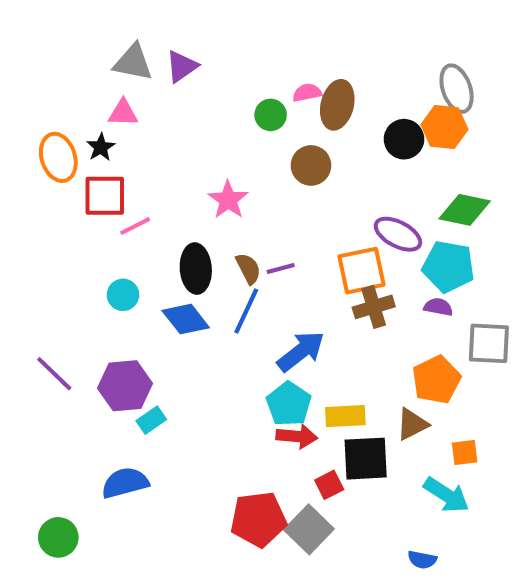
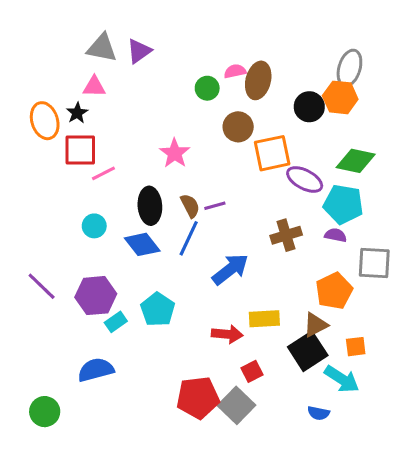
gray ellipse: (457, 89) -> (349, 68), turned 36
orange square: (362, 271) -> (272, 153), moved
cyan pentagon: (289, 404) -> (158, 309), moved
black square: (366, 459) -> (308, 351), moved, turned -30
blue semicircle: (422, 560) -> (319, 413), moved

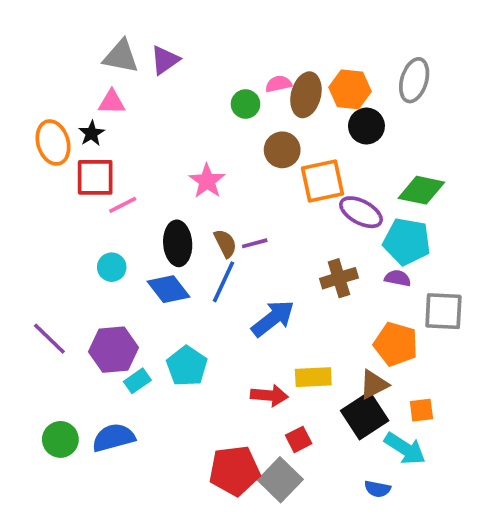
orange hexagon: (340, 97) -> (350, 89), moved
orange pentagon: (334, 291) -> (396, 344), turned -30
green circle: (45, 412) -> (60, 439), moved

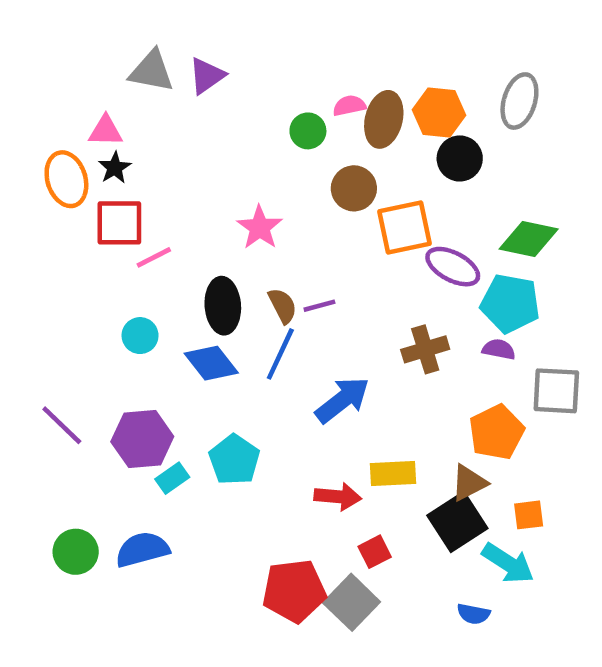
pink triangle: (112, 102) -> (106, 131), moved
orange pentagon: (396, 344) -> (496, 432), turned 30

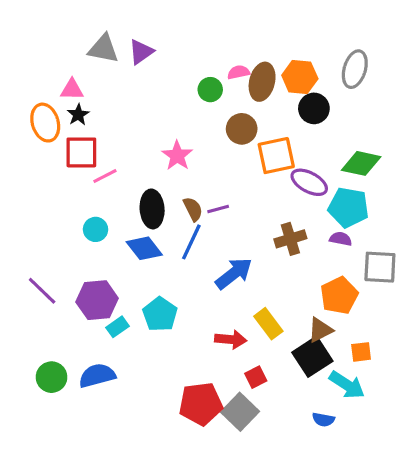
yellow rectangle: (393, 474) -> (268, 324), turned 56

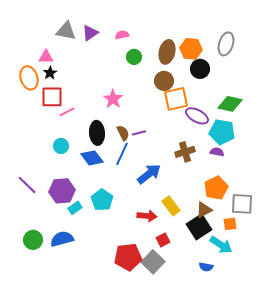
pink semicircle: (238, 72) -> (122, 35), moved
brown circle: (242, 129) -> (164, 81), moved
gray square: (380, 267) -> (242, 204), moved

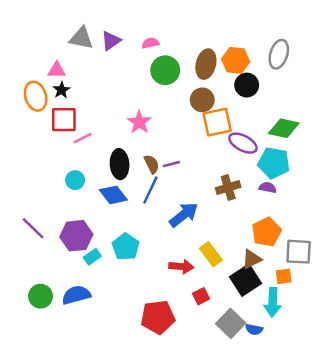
green circle: (134, 57) -> (165, 70), size x1.5
cyan arrow: (221, 245) -> (273, 302), turned 60
gray square: (153, 262) -> (231, 323), moved

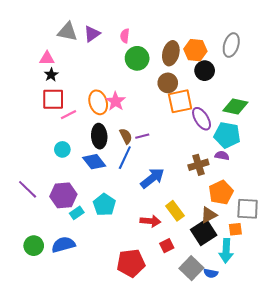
pink semicircle: (150, 43) -> (125, 36), turned -72
orange ellipse: (36, 96) -> (98, 102), moved
purple ellipse: (243, 143) -> (202, 119), turned 30
brown cross: (228, 188) -> (198, 165), moved

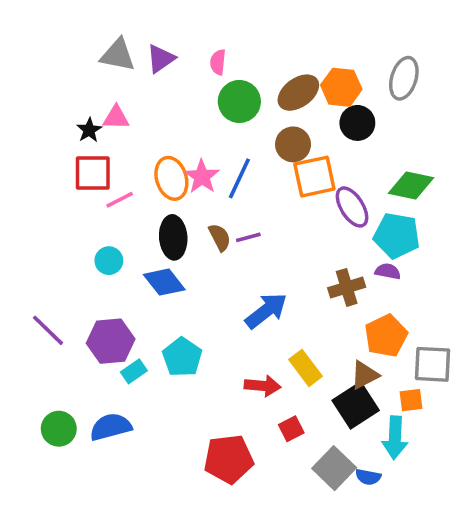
brown ellipse: (171, 53) -> (298, 93), turned 40
pink triangle: (47, 58) -> (116, 118), moved
blue line: (125, 158) -> (239, 178), moved

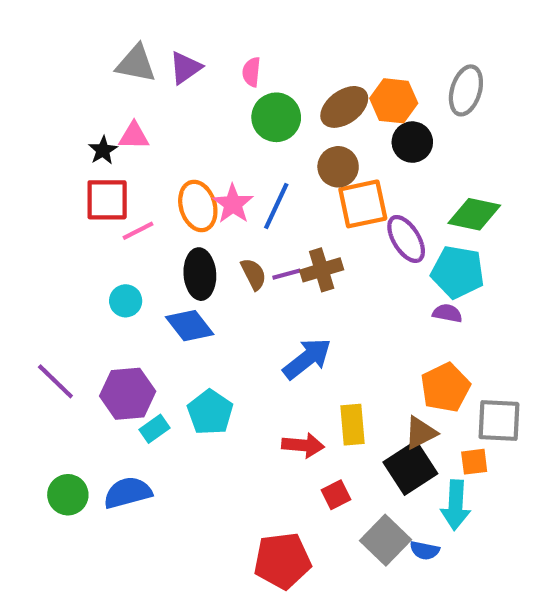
brown cross: (347, 287) -> (322, 270), moved
yellow rectangle: (306, 368) -> (353, 425), turned 32
red pentagon: (229, 459) -> (282, 561), moved

